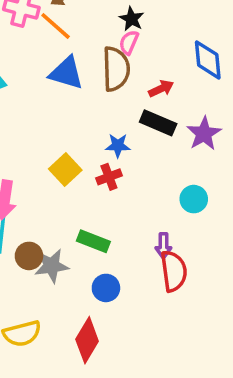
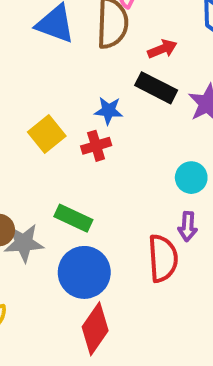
purple arrow: (163, 245) -> (188, 227), moved
blue circle: (106, 288) -> (84, 272), size x1.6
red diamond: (87, 340) -> (95, 329), moved

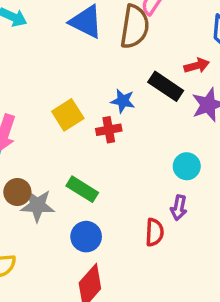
red arrow: (162, 49) -> (197, 66), moved
red semicircle: (163, 258) -> (155, 232), size x0.7
blue circle: (84, 272) -> (86, 237), size x0.7

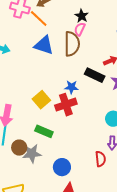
red cross: (109, 130) -> (66, 105), size x1.5
green rectangle: (82, 189) -> (44, 131), moved

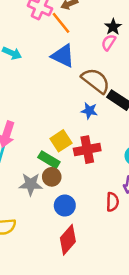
brown semicircle: (72, 44) -> (96, 81), moved, turned -60
yellow square: (41, 100) -> (61, 141), moved
red cross: (66, 105) -> (87, 150), moved
brown circle: (19, 148) -> (52, 177), moved

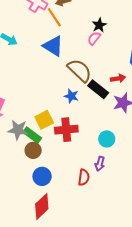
gray star: (31, 184) -> (18, 130), moved

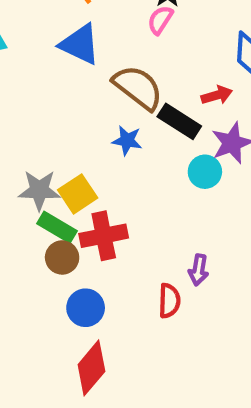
gray star: (18, 130) -> (39, 190), moved
red cross: (66, 130) -> (104, 236), moved
cyan circle: (107, 139) -> (205, 172), moved

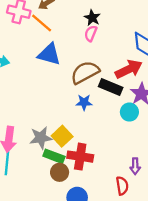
brown semicircle: (138, 87) -> (85, 72), turned -56
red arrow: (217, 95) -> (129, 69), size x1.6
red cross: (104, 236) -> (80, 157), turned 30

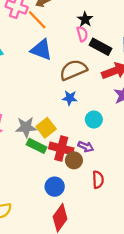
pink semicircle: (91, 33) -> (82, 34), turned 136
black rectangle: (111, 87) -> (100, 47), moved
cyan circle: (129, 112) -> (94, 120), moved
purple arrow: (135, 166) -> (86, 147), moved, turned -72
brown circle: (60, 172) -> (74, 160), moved

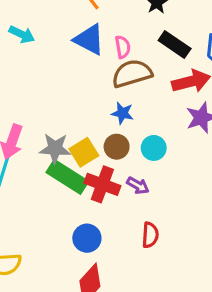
pink semicircle: (82, 34) -> (123, 47), moved
green rectangle: (37, 146) -> (67, 177), size x1.4
brown circle: (74, 160) -> (117, 147), moved

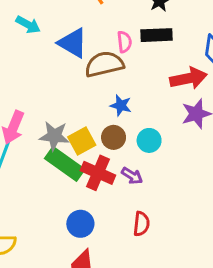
blue triangle: (89, 40) -> (73, 43), moved
black rectangle: (175, 44) -> (157, 35), moved, turned -40
brown semicircle: (132, 74) -> (104, 64), moved

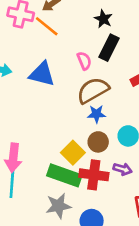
black rectangle: (157, 35) -> (109, 48), turned -45
brown semicircle: (104, 64) -> (93, 90), moved
gray star: (54, 136) -> (58, 206), moved

